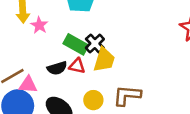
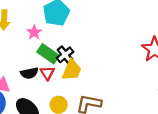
pink star: (39, 25) -> (34, 32), moved
red triangle: (77, 66) -> (47, 73), turned 40

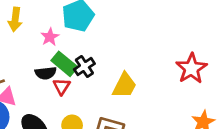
yellow trapezoid: (72, 70) -> (124, 85), moved
black semicircle: (29, 73) -> (46, 73), moved

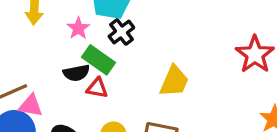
black cross: (84, 67) -> (121, 32), moved
red triangle: (62, 86) -> (97, 88), turned -48

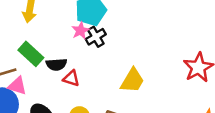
pink star: (78, 28) -> (80, 31), moved
green rectangle: (99, 60) -> (31, 54), moved

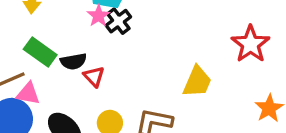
red triangle: (71, 78) -> (94, 77), turned 36
yellow trapezoid: (132, 81) -> (197, 82), moved

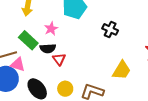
pink star: (98, 16) -> (51, 29), moved
black cross: (118, 21) -> (110, 29), moved, turned -35

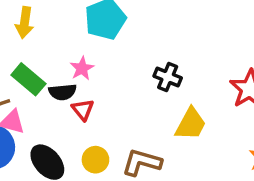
pink star: (51, 29) -> (82, 68), moved
black cross: (110, 29) -> (168, 77), moved

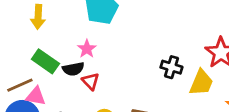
black cross: (168, 77) -> (171, 67), moved
yellow trapezoid: (191, 124) -> (201, 83), moved

